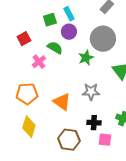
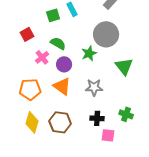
purple circle: (69, 32) -> (64, 64), moved
orange triangle: (62, 102) -> (62, 86), moved
brown hexagon: (69, 140) -> (60, 122), moved

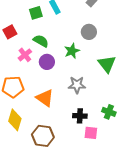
gray circle: (106, 34) -> (89, 32), size x0.6
orange triangle: (62, 86) -> (45, 98), moved
brown hexagon: (60, 122) -> (43, 136), moved

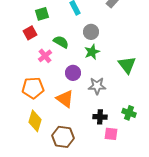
green square: (36, 13) -> (42, 14), moved
gray circle: (89, 32) -> (91, 32), moved
purple circle: (47, 62) -> (73, 73), moved

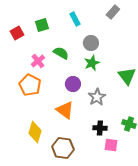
red square: (30, 33) -> (17, 33), moved
pink cross: (45, 56) -> (38, 61), moved
gray star: (97, 86) -> (97, 97), turned -30
orange pentagon: (33, 88) -> (30, 85), moved, turned 30

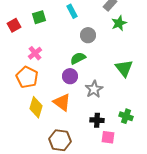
green semicircle: (61, 53) -> (78, 58), moved, turned -56
green star: (92, 63) -> (119, 23), moved
yellow diamond: (35, 132) -> (36, 107), moved

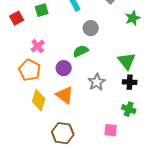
green star: (119, 23) -> (133, 18), moved
purple circle: (70, 76) -> (64, 68), moved
black cross: (97, 120) -> (130, 82), moved

